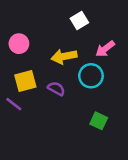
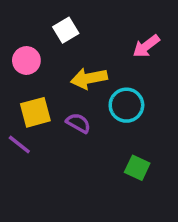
white square: (79, 20) -> (66, 30), moved
pink arrow: (105, 49) -> (146, 46), moved

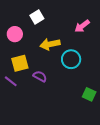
purple semicircle: (78, 123) -> (40, 76), moved
green square: (137, 168) -> (89, 94), moved

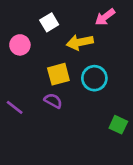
pink arrow: (82, 26) -> (105, 17), moved
yellow arrow: (50, 44) -> (80, 42), moved
yellow square: (20, 63) -> (58, 74), moved

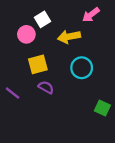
pink circle: (20, 45) -> (26, 34), moved
yellow square: (58, 74) -> (38, 64), moved

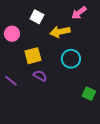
white square: (43, 19) -> (37, 17), turned -32
pink circle: (26, 34) -> (12, 34), moved

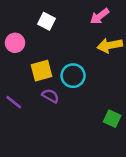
yellow arrow: (60, 32) -> (110, 45), moved
cyan circle: (71, 59) -> (73, 76), moved

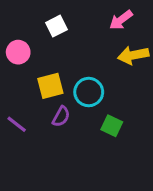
white square: (47, 21) -> (57, 26), turned 36
purple semicircle: (50, 96) -> (61, 117), turned 90
green square: (112, 119) -> (112, 126), moved

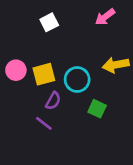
pink circle: (18, 52) -> (16, 70), moved
yellow arrow: (133, 55) -> (116, 65), moved
purple line: (17, 124) -> (44, 123), moved

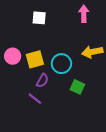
pink arrow: (105, 17) -> (84, 14), turned 126
white square: (49, 22) -> (39, 18), turned 32

